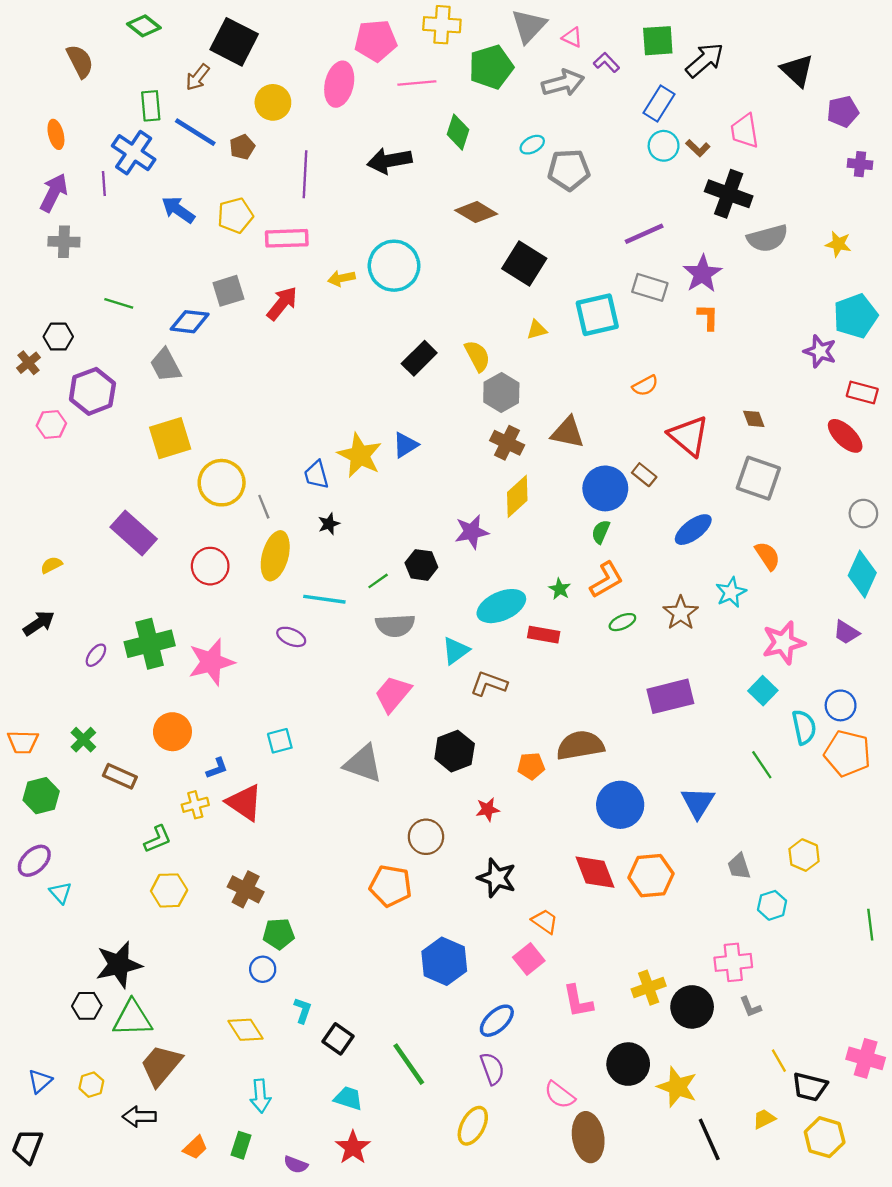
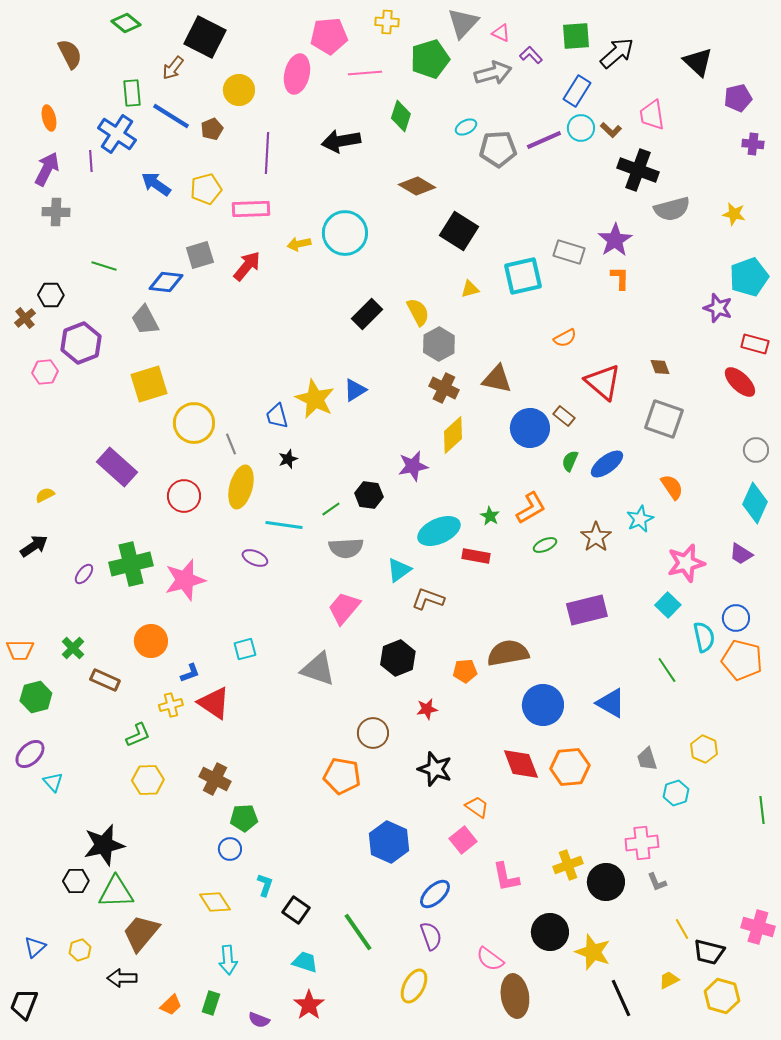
yellow cross: (442, 25) -> (387, 22), size x0.7
purple line: (644, 234) -> (544, 140), moved
green semicircle: (601, 532) -> (570, 461), moved
blue triangle: (698, 803) -> (611, 703), turned -32

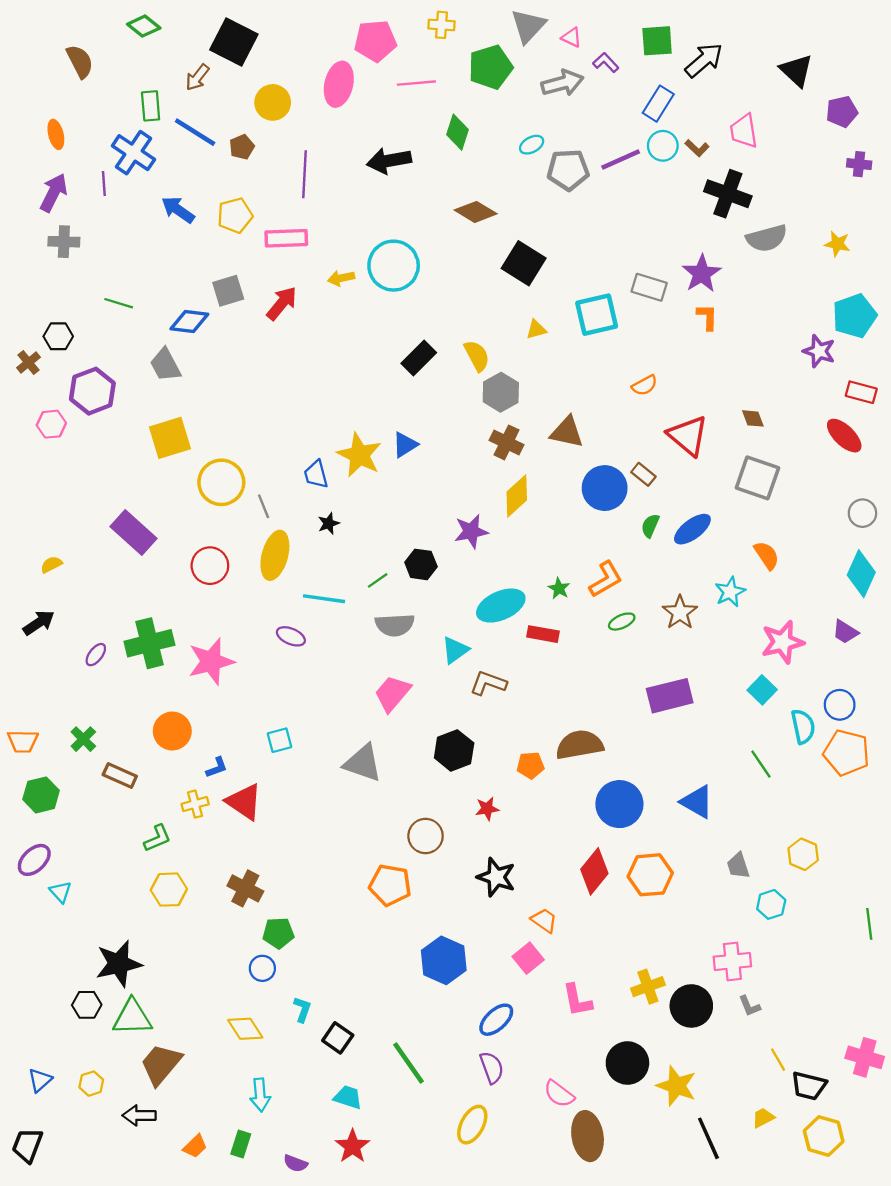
red diamond: (521, 764) -> (594, 871), turned 60

